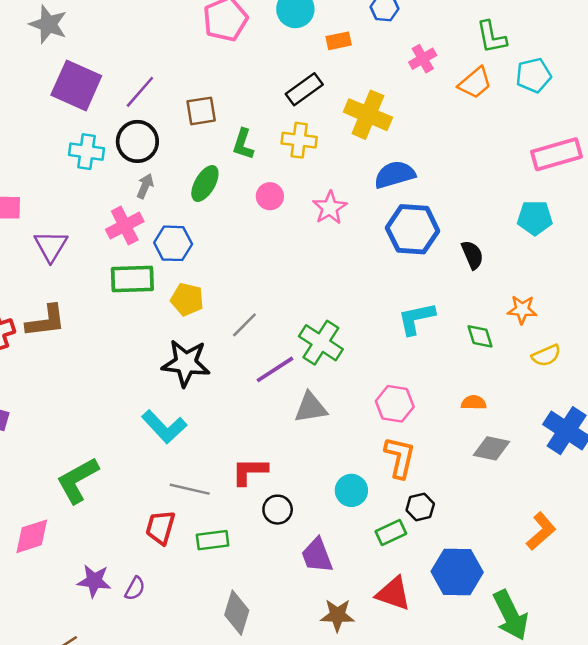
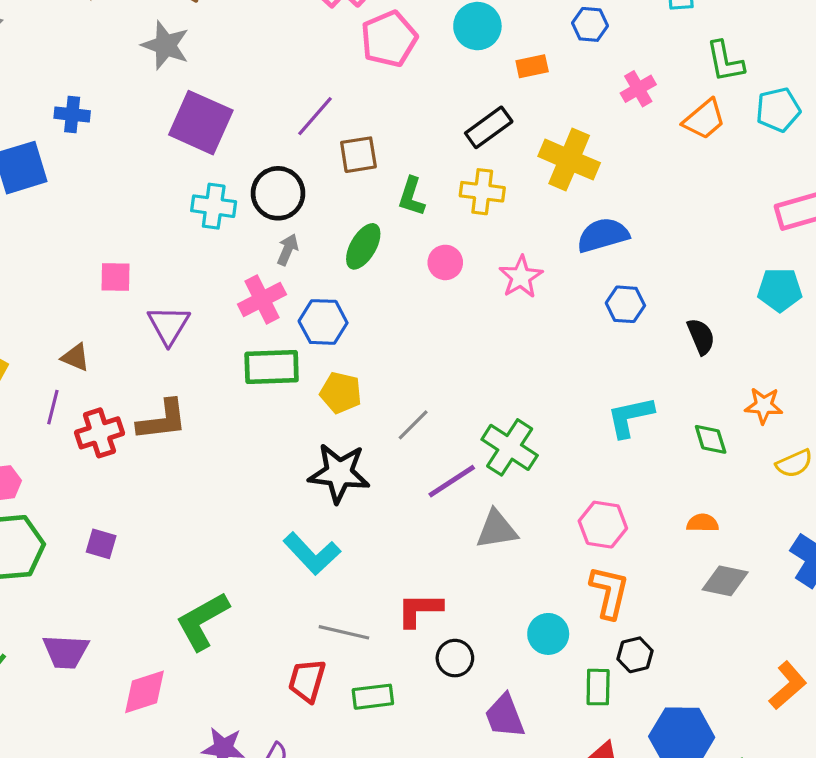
purple line: (140, 92) -> (315, 116), moved
blue hexagon: (413, 229) -> (625, 304), size x0.6
green rectangle: (391, 532) -> (598, 687), turned -64

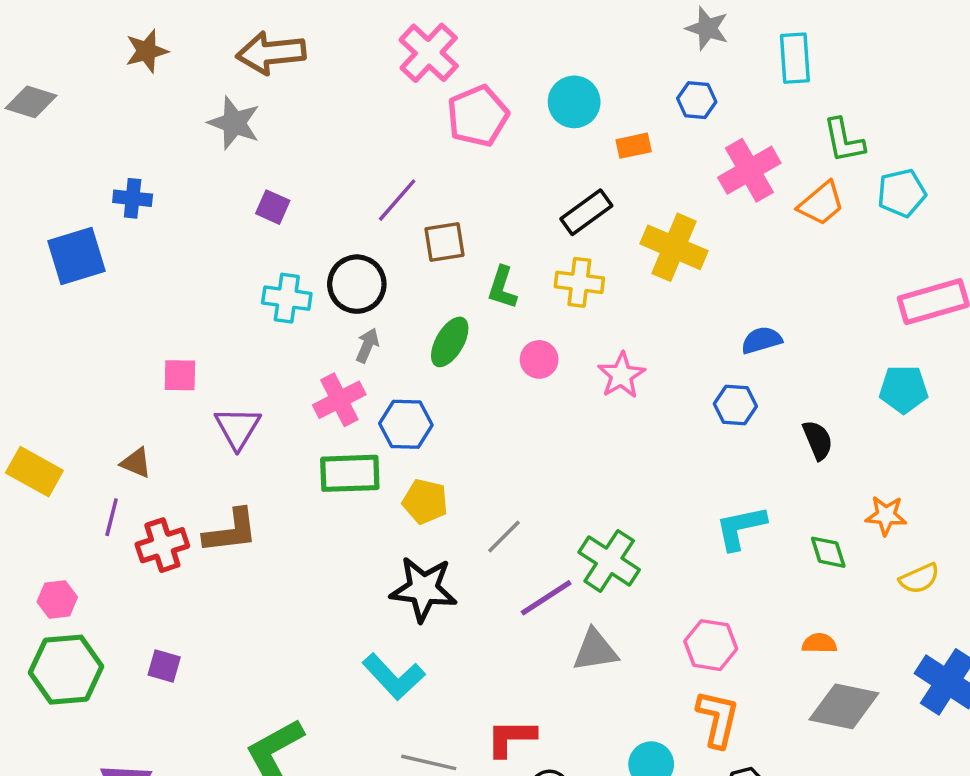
pink cross: (638, 89) -> (749, 170), size x1.6
purple square: (201, 123) -> (273, 207), size x0.5
blue semicircle: (603, 235) -> (762, 340), moved, size x0.7
gray diamond: (725, 581) -> (844, 706), size x1.4

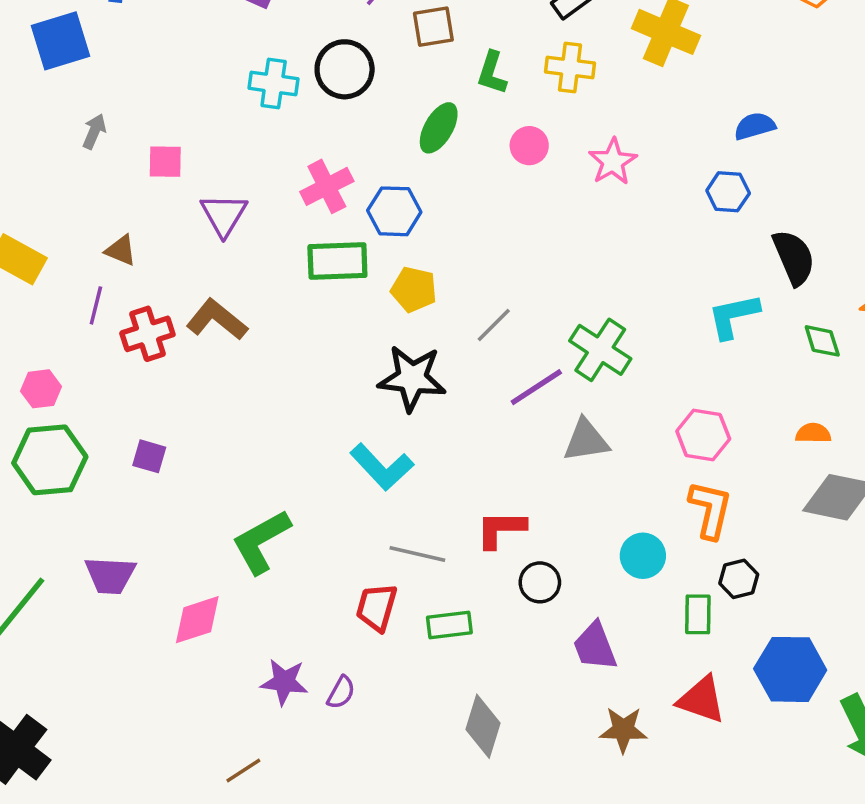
gray arrow: (367, 345) -> (94, 131), moved
black semicircle: (818, 440) -> (794, 257), moved, size x1.4
brown L-shape: (231, 531) -> (217, 320), turned -134

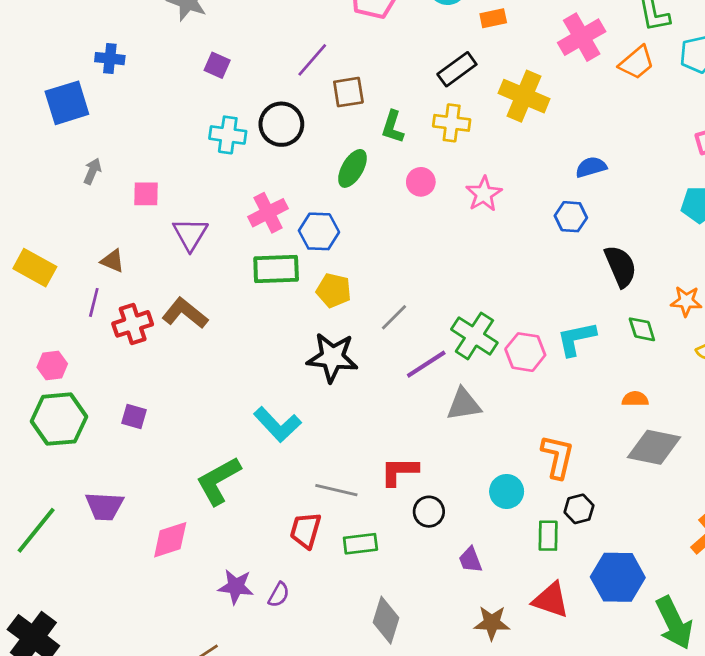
cyan L-shape: (733, 316) -> (576, 339), moved
pink hexagon: (703, 435) -> (525, 352), moved
cyan L-shape: (382, 467) -> (277, 424), moved
purple trapezoid: (595, 646) -> (470, 560), size x0.7

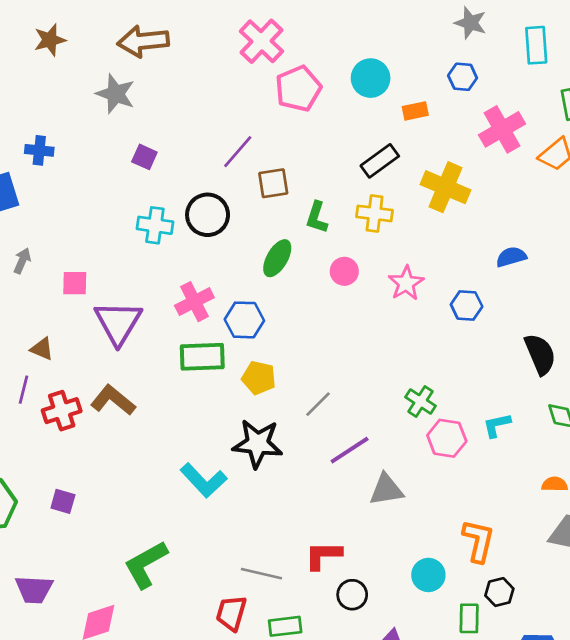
blue hexagon: (571, 217) -> (467, 305), moved
purple triangle: (190, 234) -> (118, 323), size x1.4
green cross: (474, 336) -> (421, 401), moved, size x0.7
cyan L-shape: (576, 339) -> (497, 425), size x0.7
cyan L-shape: (277, 424) -> (204, 480), moved

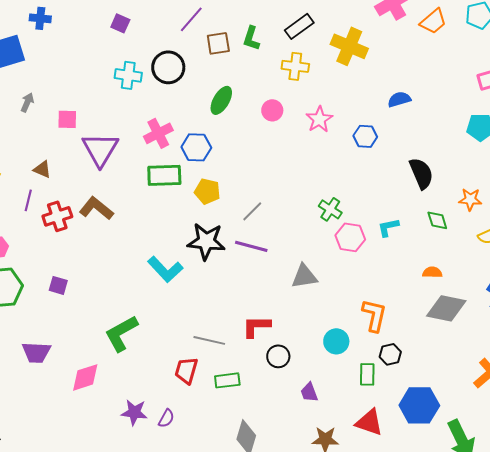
green L-shape: (317, 217) -> (251, 38), moved
purple line: (350, 450) -> (251, 246), moved, turned 48

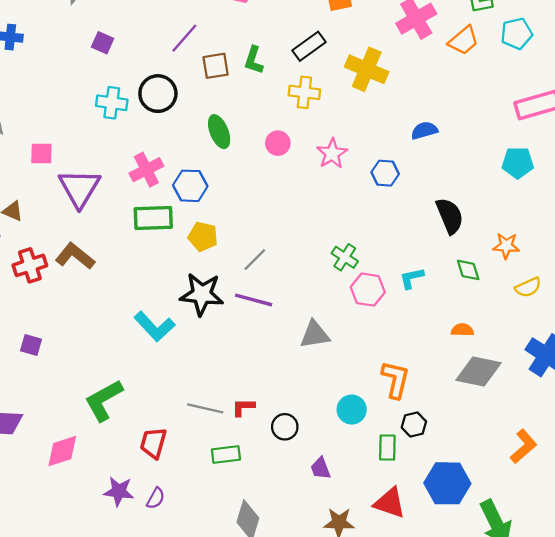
green ellipse: (221, 100) -> (219, 132), turned -52
red L-shape: (256, 326) -> (243, 407), moved, size x0.7
red trapezoid: (186, 370) -> (153, 443), moved

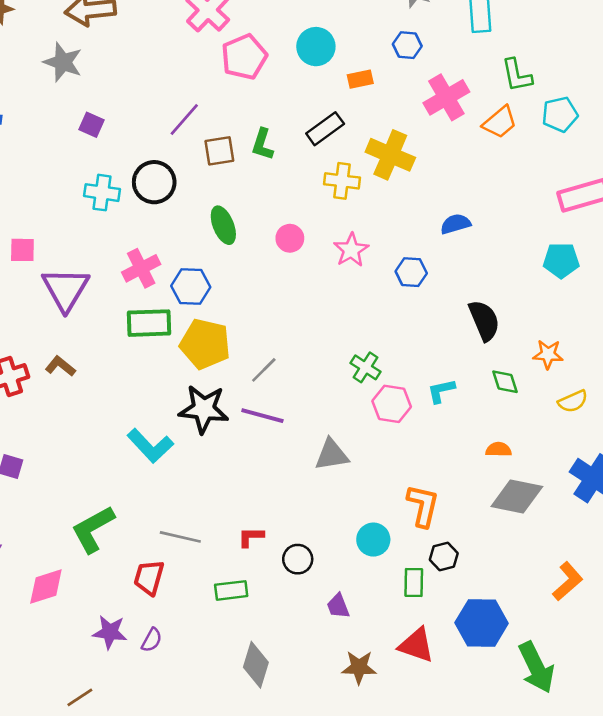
yellow cross: (304, 92) -> (342, 181), moved
yellow pentagon: (203, 237) -> (205, 344), size x1.5
brown L-shape: (75, 256) -> (60, 366), size x0.7
gray line: (205, 408) -> (180, 537), moved

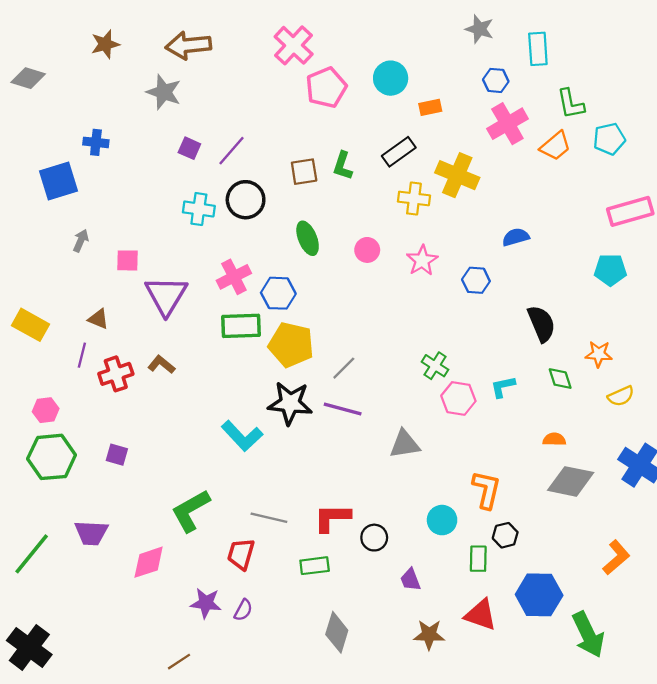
blue hexagon: (407, 45) -> (496, 80), moved
purple line: (184, 120) -> (232, 151), moved
red L-shape: (251, 537) -> (332, 518), size x1.6

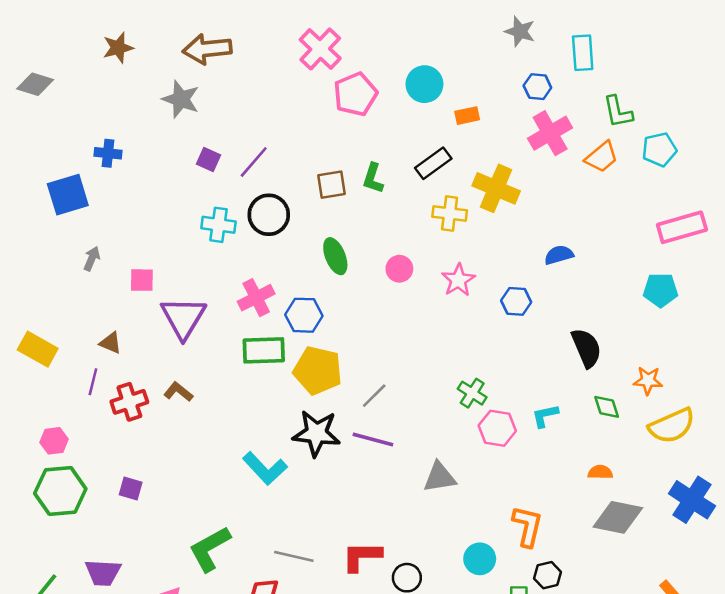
yellow semicircle: (621, 396) -> (672, 426), size x1.6

